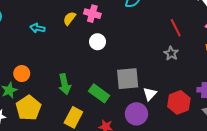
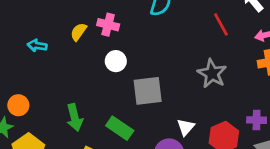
red line: (176, 28) -> (221, 24), moved
gray star: (171, 53) -> (212, 74), size x1.5
gray square: (128, 79) -> (148, 91), moved

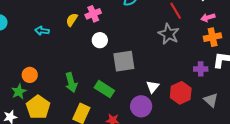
pink cross: (108, 25) -> (93, 14), turned -35
gray star: (212, 74) -> (169, 34), moved
purple cross: (257, 120) -> (201, 69), moved

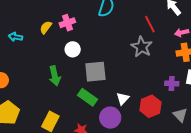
green arrow: (71, 82) -> (55, 76), moved
green rectangle: (104, 89) -> (88, 97), moved

